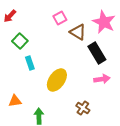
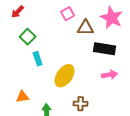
brown triangle: (78, 32) -> (86, 28), turned -30
black rectangle: (97, 53) -> (105, 49), turned -50
brown cross: (83, 108) -> (81, 104), moved, turned -32

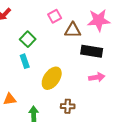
pink star: (112, 18) -> (99, 20), turned -30
green square: (28, 37) -> (28, 39), moved

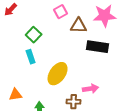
pink arrow: (97, 77) -> (91, 89), moved

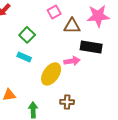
cyan rectangle: (31, 57) -> (24, 57), turned -48
pink arrow: (91, 89) -> (72, 61), moved

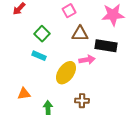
brown triangle: (72, 26) -> (80, 34), moved

